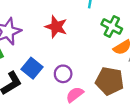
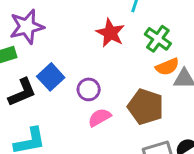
red star: (56, 27) -> (110, 33), moved

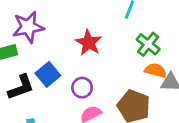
red star: (110, 33) -> (89, 43), moved
orange semicircle: (167, 67) -> (156, 70), turned -145

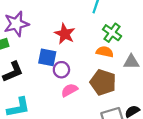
orange semicircle: (156, 70) -> (105, 52), moved
blue square: (48, 74) -> (47, 57), moved, turned -36

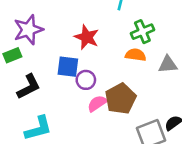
green cross: (112, 33) -> (142, 32), turned 36
brown pentagon: (103, 82) -> (121, 99), moved, turned 30

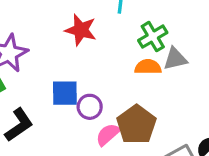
red star: (87, 37) -> (81, 30), moved
gray triangle: (168, 64) -> (175, 59), moved

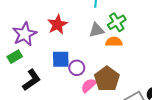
red star: (81, 30) -> (57, 25), moved, turned 30
gray triangle: (175, 59) -> (96, 30), moved

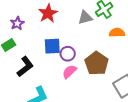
purple star: (25, 34) -> (17, 23), size x0.6
orange semicircle: (114, 42) -> (117, 33), moved
pink semicircle: (89, 85) -> (69, 72), moved

